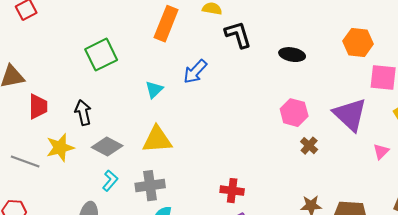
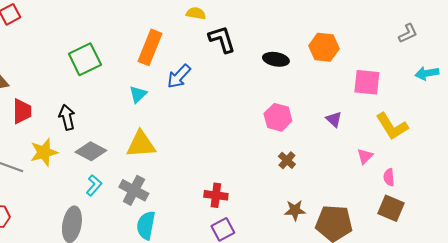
orange rectangle: (166, 24) -> (150, 47), moved
orange hexagon: (358, 43) -> (324, 47), moved
purple triangle: (350, 115) -> (334, 119), size x0.5
brown cross: (309, 146) -> (287, 160), moved
gray cross: (150, 186) -> (134, 190), turned 36

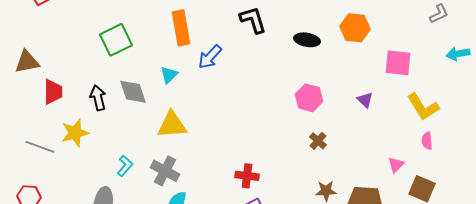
orange rectangle: (150, 47) -> (181, 28), turned -32
gray diamond: (91, 151) -> (133, 92), moved, turned 44
pink triangle: (365, 156) -> (396, 165), moved
pink semicircle: (389, 177) -> (427, 141), moved

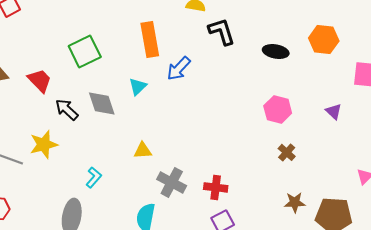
red trapezoid: (53, 92) -> (40, 80), moved, turned -44
black arrow: (98, 98) -> (67, 109), turned -35
yellow triangle: (172, 125) -> (143, 150), moved, size x0.6
gray cross: (165, 171) -> (172, 182), moved

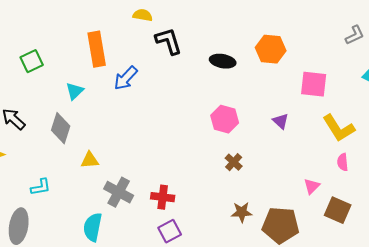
green square: (85, 51) -> (32, 61), size x0.7
cyan triangle: (138, 86) -> (75, 91), moved
gray diamond: (102, 103) -> (61, 128), moved, turned 36
cyan L-shape: (94, 177) -> (41, 187), turned 40

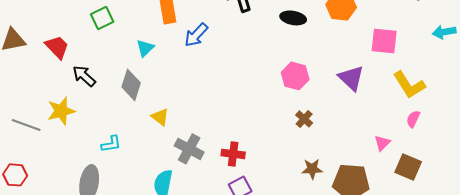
purple triangle: (281, 121) -> (351, 78), size x1.6
yellow triangle: (90, 160) -> (160, 117), turned 42
pink semicircle: (343, 162) -> (413, 119), turned 30

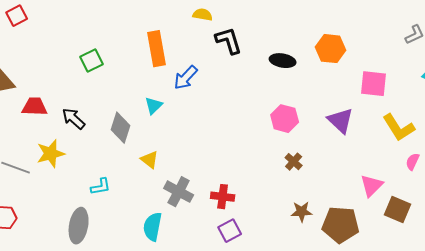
red trapezoid: (57, 47) -> (35, 107), moved, turned -44
cyan triangle: (145, 48) -> (154, 106), moved
pink semicircle: (413, 119) -> (413, 162), moved
pink triangle: (382, 143) -> (372, 186), size x1.4

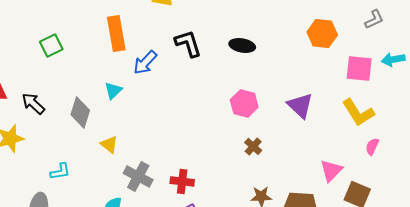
black L-shape: (229, 41) -> (188, 43), moved
orange hexagon: (331, 49) -> (322, 33), moved
pink square: (374, 84) -> (359, 68), moved

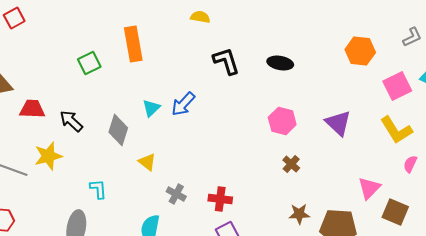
orange rectangle: (116, 33) -> (133, 44), moved
blue arrow: (145, 62) -> (183, 104), moved
pink square: (359, 68) -> (397, 86), turned -32
cyan L-shape: (60, 171) -> (98, 189), turned -85
gray cross: (138, 176) -> (176, 194), size x0.7

